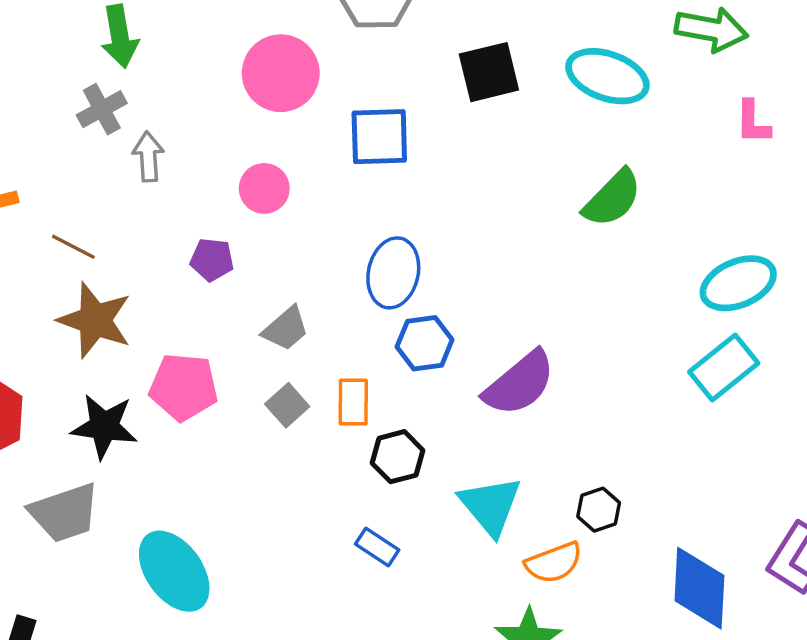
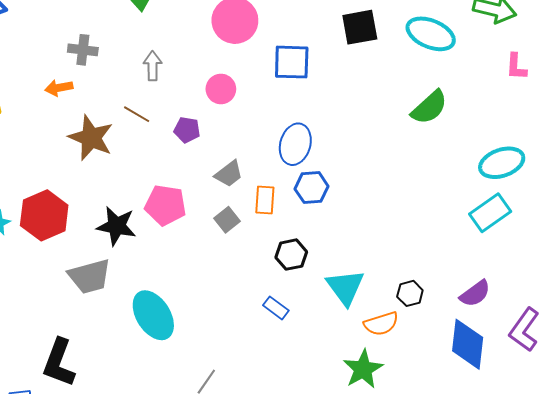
gray cross: (102, 109) -> (83, 50), moved, turned 32
brown line: (73, 247) -> (137, 114), moved
brown star: (95, 320) -> (91, 138), moved
purple semicircle: (520, 383) -> (475, 294), moved, size x0.7
orange rectangle: (353, 402) -> (265, 200), moved

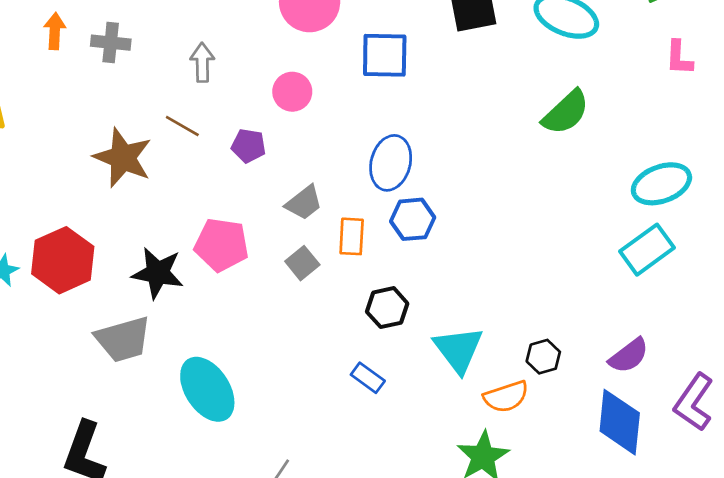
orange arrow: (59, 88) -> (55, 31), moved, turned 104

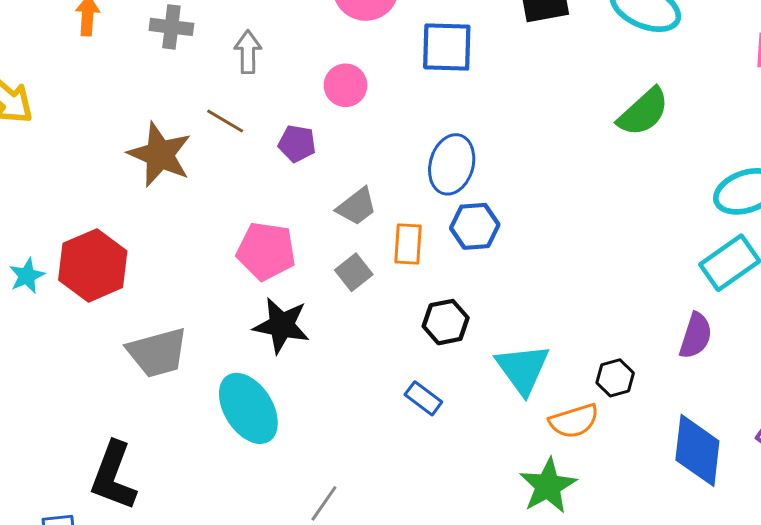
gray cross: (111, 43) -> (171, 27), moved
black star: (158, 273) -> (282, 325), moved
purple semicircle: (629, 356) -> (696, 336), moved, turned -36

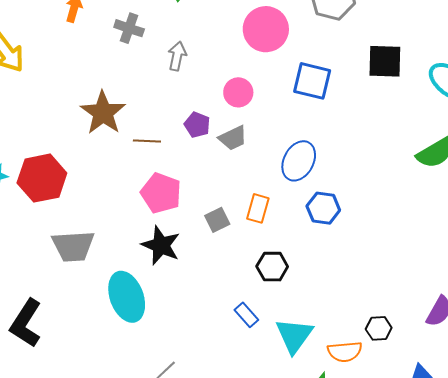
brown line: (225, 121) -> (147, 141), moved, turned -40
gray trapezoid: (357, 206) -> (233, 138), moved
blue hexagon: (475, 226) -> (323, 208), moved
cyan triangle: (523, 369) -> (294, 336), moved

